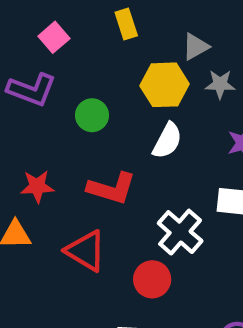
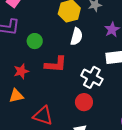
green circle: (92, 115) -> (35, 41), moved
red triangle: (86, 251) -> (43, 116), moved

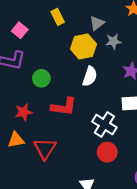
red circle: (84, 102) -> (107, 152), moved
red triangle: (43, 116) -> (45, 149), moved, turned 40

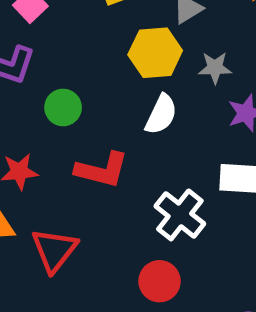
gray star: (113, 41) -> (215, 68), moved
red circle: (107, 152) -> (160, 281), moved

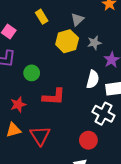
white semicircle: (161, 114) -> (93, 79), moved
white cross: (180, 215) -> (103, 114), moved

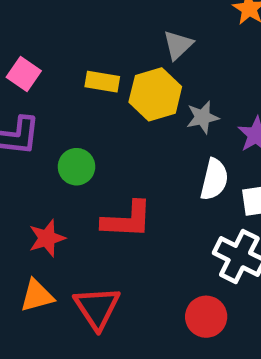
yellow rectangle: (42, 17) -> (102, 82), moved, turned -48
gray star: (94, 43) -> (203, 117), moved

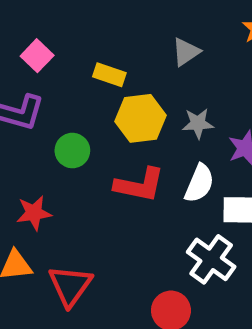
yellow hexagon: (155, 94) -> (140, 118), moved
red L-shape: (127, 220) -> (139, 185), moved

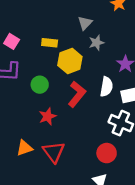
gray star: (198, 123) -> (96, 43), moved
red L-shape: (139, 185) -> (77, 94), turned -50
red star: (34, 213) -> (48, 116), moved

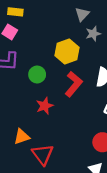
yellow rectangle: (50, 43) -> (15, 12), moved
red triangle: (54, 152) -> (43, 154), moved

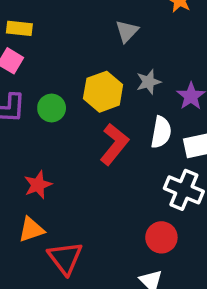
gray star: (93, 34) -> (149, 82), moved
green circle: (37, 75) -> (52, 108), moved
red star: (45, 106) -> (38, 185), moved

